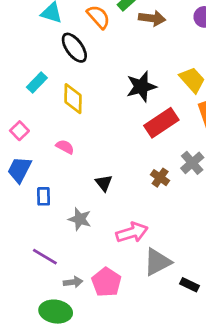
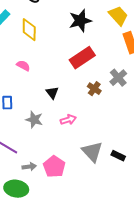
red rectangle: (161, 123) -> (82, 58), moved
pink arrow: (132, 233) -> (68, 120), moved, size x0.7
gray triangle: (157, 262) -> (92, 152), turned -45
black rectangle: (190, 285) -> (118, 156), moved

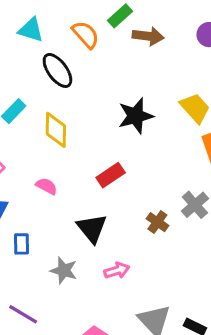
red rectangle: (82, 58) -> (111, 175), moved, size x0.7
black triangle: (52, 93) -> (92, 228), size x1.5

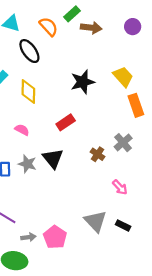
gray star: (64, 270) -> (27, 164), moved
pink arrow: (117, 270) -> (120, 187), moved, turned 63

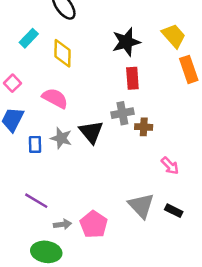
red rectangle: (66, 122) -> (132, 78), moved, turned -60
pink semicircle: (22, 130) -> (55, 98), size x1.5
gray cross: (123, 143) -> (122, 113), moved, turned 30
brown cross: (98, 154) -> (144, 127), turned -32

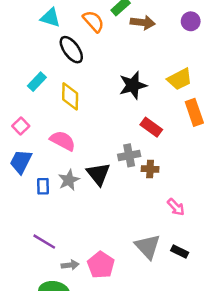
yellow trapezoid: (174, 36) -> (180, 79), turned 105
red rectangle: (132, 78) -> (151, 127), moved, turned -50
gray star: (61, 138) -> (69, 180), turned 30

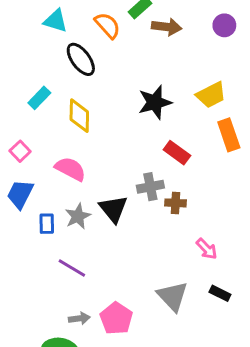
purple line: (44, 242) -> (72, 268), moved
black rectangle: (180, 251) -> (220, 293), moved

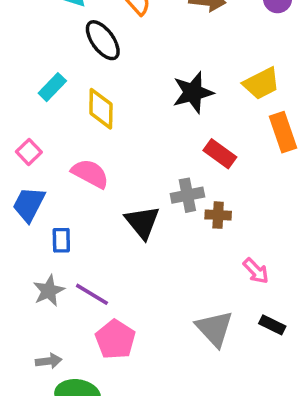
gray star: (78, 216) -> (49, 291), moved
gray arrow: (79, 318) -> (49, 361), moved
pink pentagon: (116, 318) -> (115, 339), moved

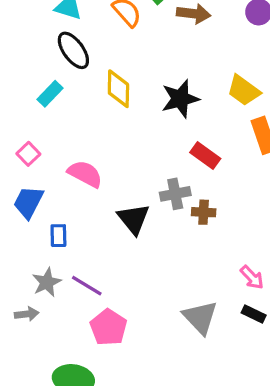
black ellipse: (103, 40) -> (73, 50), moved
yellow trapezoid: (261, 83) -> (244, 90), turned 63
yellow diamond: (101, 109) -> (118, 89), moved
pink arrow: (256, 271) -> (252, 277), moved
gray arrow: (49, 361) -> (27, 314), moved

